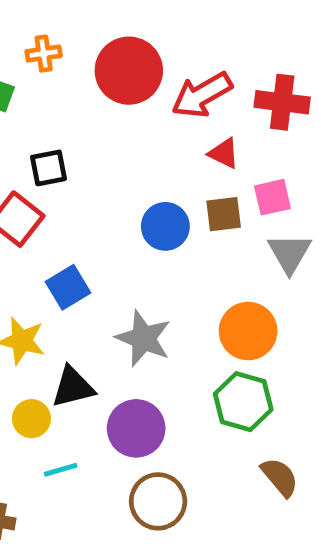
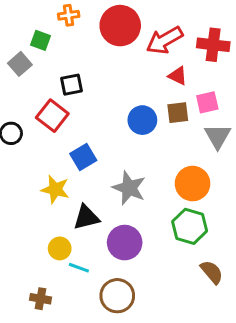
yellow circle: (31, 419) -> (60, 248), moved
cyan line: (61, 470) -> (79, 268), turned 36
brown circle: (158, 501) -> (117, 296), moved

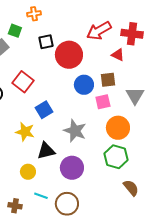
red circle: (120, 26) -> (69, 55), moved
red triangle: (178, 76) -> (118, 55), moved
black square: (71, 85) -> (46, 42), moved
pink square: (207, 102) -> (103, 102), moved
cyan line: (79, 268) -> (41, 196), moved

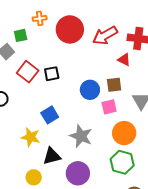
green square: (15, 31) -> (21, 35), turned -32
black square: (46, 42) -> (52, 74), moved
red circle: (69, 55) -> (70, 29), moved
red square: (23, 82) -> (28, 72), moved

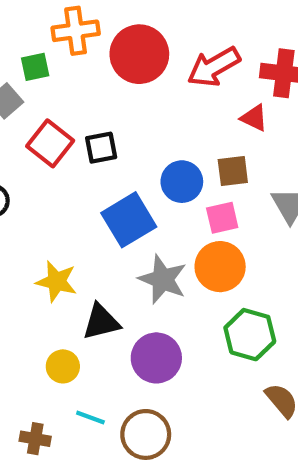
orange cross: (40, 18) -> (76, 31), size x1.5
blue square: (50, 115) -> (129, 220), moved, size x1.4
orange circle: (124, 133) -> (220, 267), moved

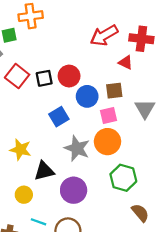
red circle: (139, 54) -> (69, 76), moved, size x0.7
blue square: (129, 220) -> (59, 117), size x0.7

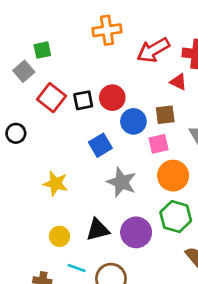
orange cross: (31, 16) -> (107, 30), moved
orange circle: (107, 142) -> (173, 176), moved
black triangle: (44, 171) -> (98, 230), moved
purple circle: (74, 190) -> (136, 232), moved

